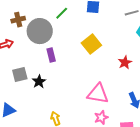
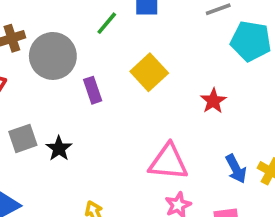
green line: (62, 13) -> (107, 23), moved
purple rectangle: (51, 55) -> (93, 90), moved

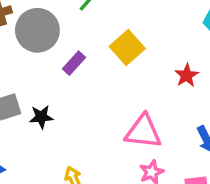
purple rectangle: (93, 90) -> (74, 63), turned 60
black star: (59, 148) -> (41, 117), turned 30

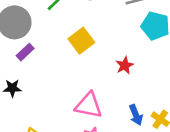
purple rectangle: (74, 63) -> (25, 52), moved

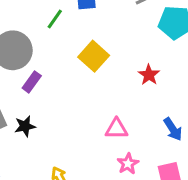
pink triangle: (89, 105) -> (116, 129), size x0.7

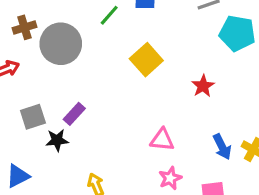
purple rectangle: (32, 82) -> (74, 114), moved
black star: (25, 126) -> (57, 140), moved

